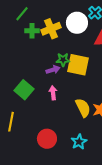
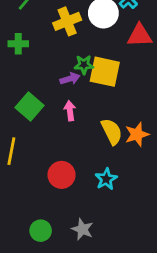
green cross: (32, 31) -> (18, 44), moved

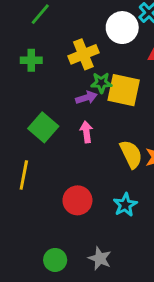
yellow cross: (67, 21) -> (83, 54), moved

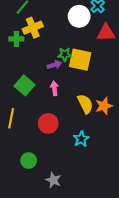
yellow cross: (83, 54) -> (33, 28), moved
red circle: (77, 200) -> (48, 123), moved
gray star: (100, 258) -> (53, 180), moved
green circle: (55, 260) -> (29, 161), moved

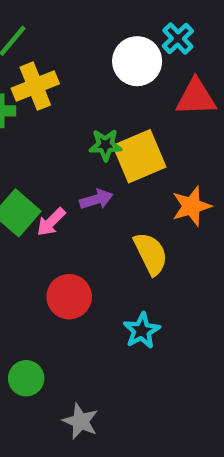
yellow square: (80, 60) -> (139, 156), turned -35
purple arrow: (54, 65) -> (96, 199), moved
pink arrow: (54, 88) -> (51, 222), moved, turned -128
orange star: (104, 106) -> (191, 206), moved

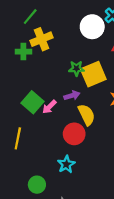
yellow semicircle: (151, 254) -> (87, 115), moved
red circle: (69, 297) -> (74, 134), moved
cyan star: (142, 331) -> (66, 164), moved

